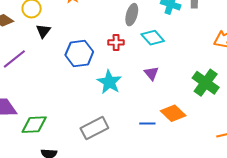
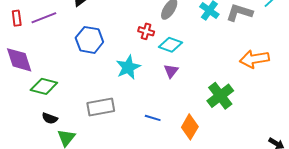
cyan diamond: (153, 38) -> (171, 45), moved, turned -45
blue hexagon: (79, 53) -> (89, 40), moved
orange diamond: (173, 113) -> (190, 127), moved, turned 60

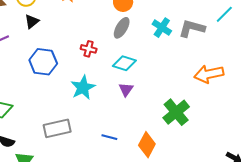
red cross: (146, 31) -> (89, 49), moved

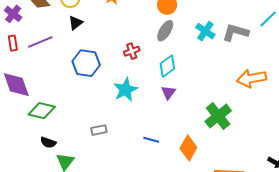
red cross: (89, 49) -> (132, 51), turned -35
cyan diamond: (124, 63) -> (167, 66), turned -55
gray rectangle: (57, 128) -> (99, 130), size x0.6

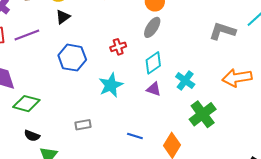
cyan cross: (205, 31) -> (185, 80), moved
purple triangle: (168, 92) -> (154, 89), turned -49

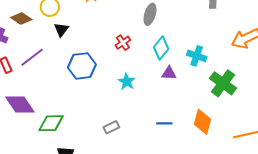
cyan star: (111, 85) -> (127, 82), size x0.7

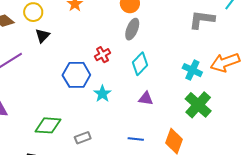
cyan cross: (197, 56) -> (192, 70), moved
blue hexagon: (82, 66) -> (76, 75), moved
purple triangle: (169, 73) -> (146, 98), moved
green diamond: (51, 123) -> (48, 125), moved

